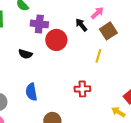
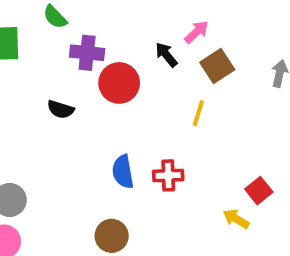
blue semicircle: (31, 92) -> (123, 172), moved

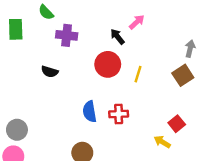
brown square: (217, 66) -> (183, 75), moved
red circle: (119, 83) -> (108, 64), moved

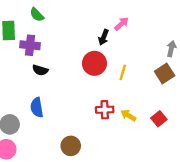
purple cross: (67, 35) -> (30, 45), moved
black arrow: (117, 37) -> (104, 37), turned -119
blue semicircle: (90, 112) -> (37, 107), moved
yellow arrow: (162, 142) -> (128, 115), moved

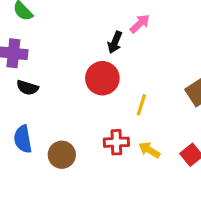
yellow line: (123, 72) -> (141, 105), moved
brown circle: (71, 146) -> (62, 155), moved

